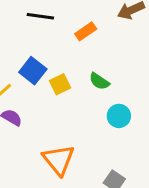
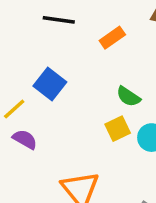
yellow square: (60, 84) -> (118, 129), moved

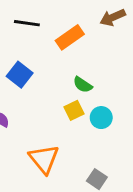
orange rectangle: (112, 38) -> (70, 37), size x1.4

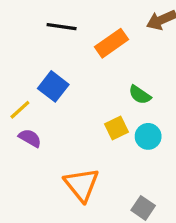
green semicircle: (83, 85) -> (140, 95), moved

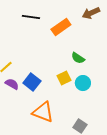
blue square: (53, 86) -> (32, 82), moved
orange triangle: (82, 185) -> (43, 112), turned -30

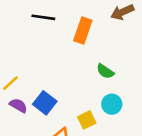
orange rectangle: (61, 27) -> (83, 30), turned -36
yellow square: (64, 78) -> (87, 120), moved

